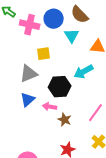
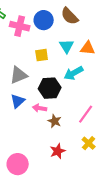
cyan triangle: (72, 36) -> (67, 46), moved
yellow square: (44, 54) -> (42, 55), moved

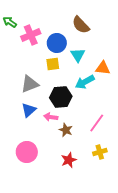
blue circle: (44, 20) -> (57, 43), moved
pink cross: (20, 26) -> (31, 35), turned -36
orange triangle: (88, 48) -> (103, 68), moved
yellow cross: (89, 143) -> (100, 152), turned 32
pink circle: (18, 164) -> (27, 152), moved

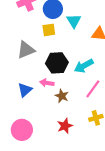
cyan arrow: (85, 82) -> (84, 66), moved
blue triangle: (29, 110) -> (25, 90), moved
pink circle: (27, 152) -> (22, 130), moved

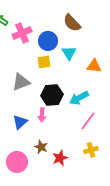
pink arrow: (47, 83) -> (42, 115), turned -96
brown star: (62, 96) -> (41, 147), moved

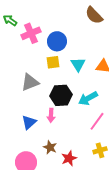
brown semicircle: (72, 23) -> (94, 15), moved
cyan triangle: (69, 53) -> (78, 64), moved

